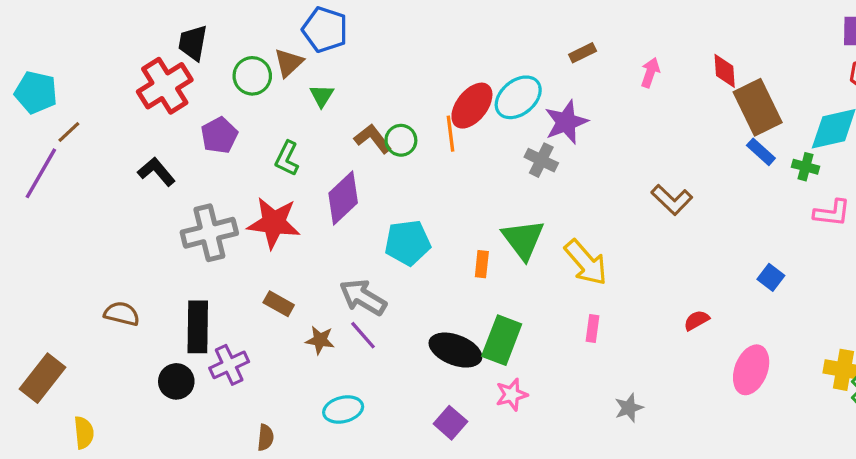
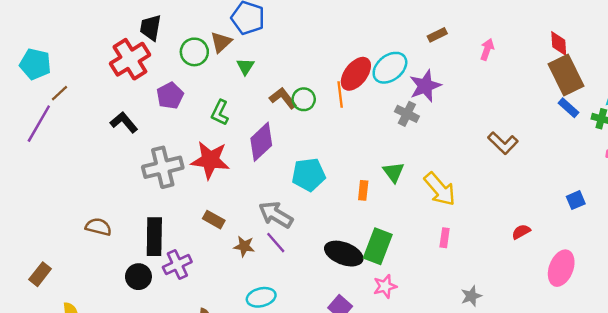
red diamond: (725, 71) -> (559, 43), moved
green triangle: (523, 239) -> (394, 172), size x0.7
blue square: (771, 277) -> (576, 200), turned 30
brown rectangle: (43, 378) -> (40, 274), size x0.7

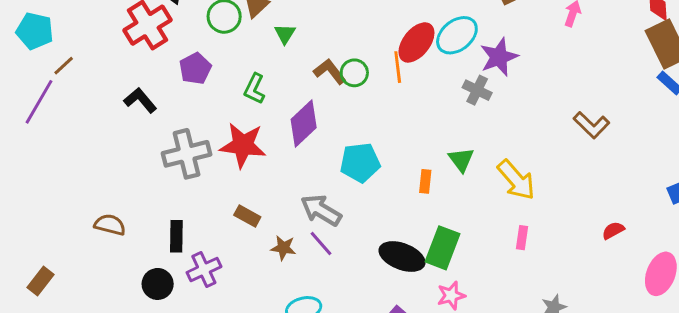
black rectangle: (154, 237) -> (176, 236), size x0.7

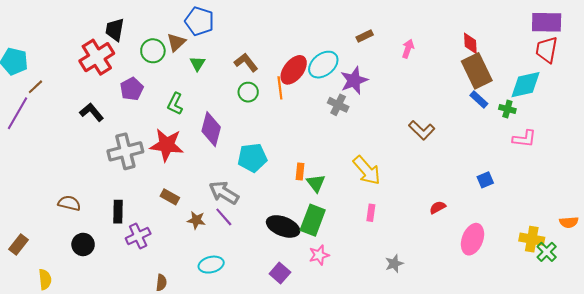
brown L-shape: (330, 71) -> (246, 62), moved
purple diamond: (304, 123) -> (211, 129), turned -32
green triangle: (461, 160) -> (316, 183), moved
black circle: (158, 284) -> (83, 244), moved

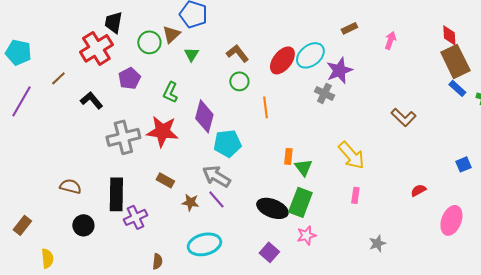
brown line: (35, 87) -> (58, 78), moved
orange line: (280, 88) -> (265, 107), moved
cyan pentagon: (252, 158) -> (227, 143), moved
black rectangle: (118, 212) -> (116, 194), size x1.5
cyan ellipse: (211, 265) -> (204, 244), size x1.4

